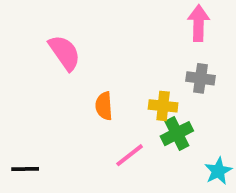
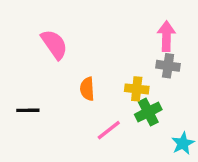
pink arrow: (199, 23) -> (166, 36), moved
black line: (25, 169) -> (28, 110), moved

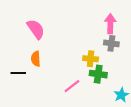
orange semicircle: (87, 89) -> (36, 59), moved
green cross: (148, 112) -> (98, 74), turned 35

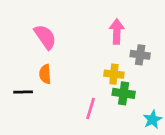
pink arrow: (110, 24) -> (117, 31), moved
pink line: (72, 86) -> (91, 109), turned -35

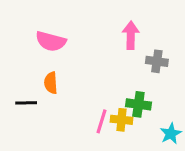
pink semicircle: (45, 37) -> (51, 41), turned 140
yellow cross: (114, 74) -> (122, 120), moved

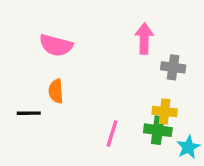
green cross: (138, 104) -> (158, 130), moved
yellow cross: (122, 120) -> (165, 112), moved

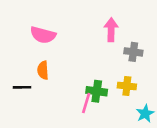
green cross: (158, 130) -> (97, 91), moved

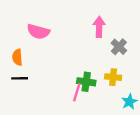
gray cross: (133, 52) -> (119, 47), turned 35
orange semicircle: (43, 70) -> (17, 57), moved

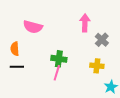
green cross: (86, 82) -> (59, 59), moved
pink line: (77, 92) -> (57, 73), moved

